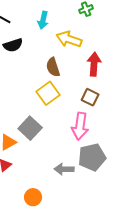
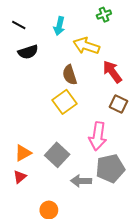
red arrow: (94, 64) -> (112, 72), turned -40
brown square: (90, 97) -> (119, 104), moved
gray square: (30, 128) -> (57, 155), moved

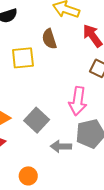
yellow square: (64, 102) -> (23, 58), moved, turned 30

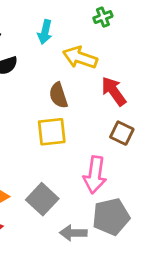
yellow square: (23, 58) -> (52, 132), moved

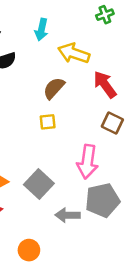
green cross: (103, 17) -> (105, 15), moved
brown semicircle: (58, 95) -> (54, 88), turned 60
yellow square: (52, 132) -> (48, 122), size x0.6

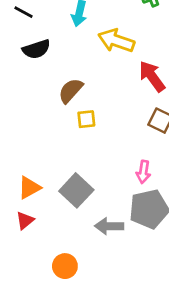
brown semicircle: (54, 88) -> (71, 91), moved
pink arrow: (87, 162) -> (143, 172), moved, size x0.6

